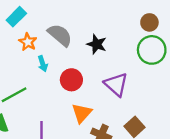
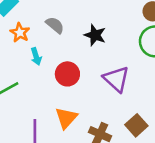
gray semicircle: (60, 35) -> (55, 25), size x0.7
orange triangle: (82, 113) -> (66, 118), moved

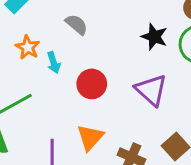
orange star: (20, 33) -> (28, 47), moved
black star: (95, 35) -> (154, 37), moved

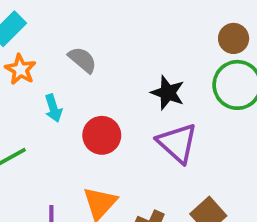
black star: (154, 37) -> (168, 93), moved
orange star: (28, 47) -> (20, 69), moved

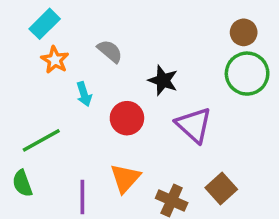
black star: (168, 93) -> (163, 80), moved

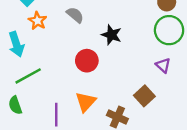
cyan arrow: (84, 94) -> (16, 44), moved, size x1.5
purple triangle: (194, 125) -> (163, 65), moved, size x0.6
brown square: (221, 188) -> (144, 96), moved

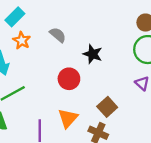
brown square: (144, 96) -> (107, 107), moved

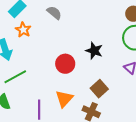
gray semicircle: (58, 35) -> (54, 13), moved
black star: (93, 54) -> (94, 51), moved

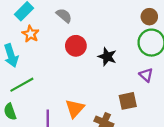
red circle: (65, 64) -> (76, 46), moved
brown square: (99, 89) -> (128, 101), moved, turned 30

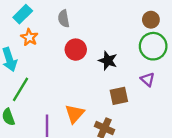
gray semicircle: (64, 16) -> (64, 19), turned -140
green line: (22, 85) -> (20, 89), turned -30
brown square: (128, 101) -> (119, 96), moved

